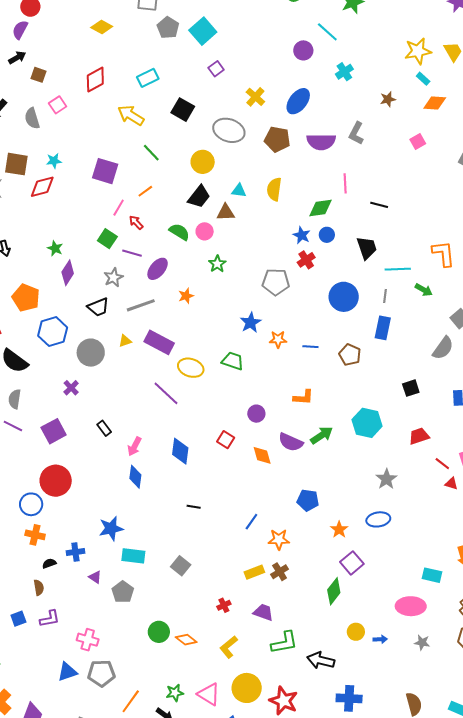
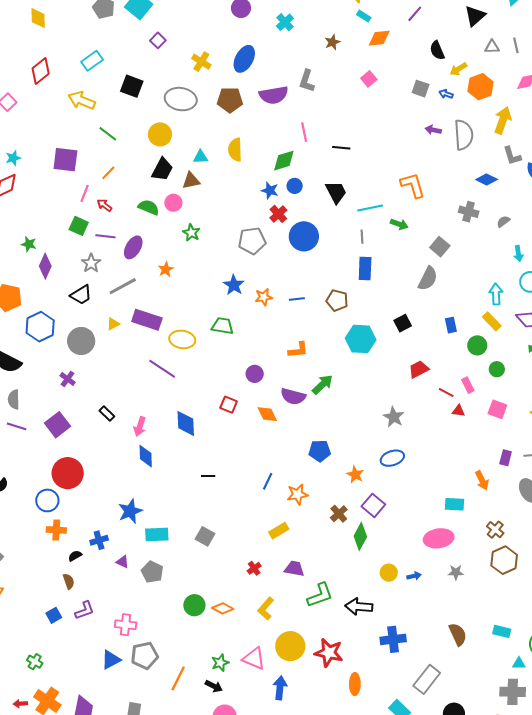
yellow diamond: (102, 27) -> (38, 18), turned 70
blue circle: (344, 297) -> (304, 236), moved
cyan hexagon: (367, 423) -> (361, 339), moved
brown cross: (280, 572) -> (339, 514), moved

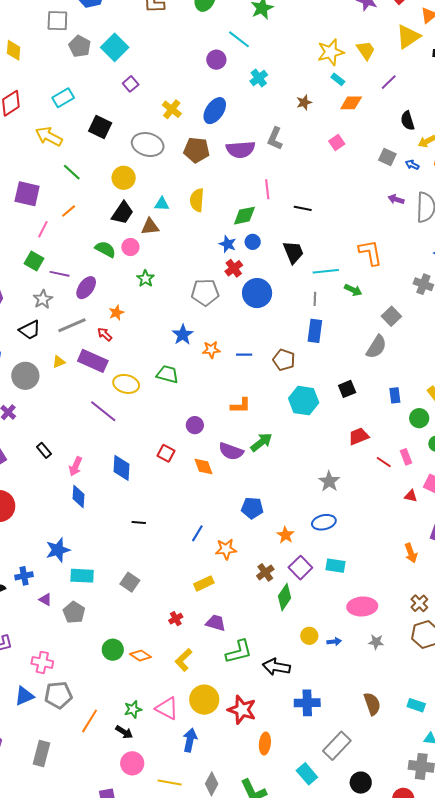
red arrow: (104, 205) -> (105, 334), moved
red triangle: (458, 411) -> (411, 496), moved
cyan rectangle: (454, 504) -> (336, 566), moved

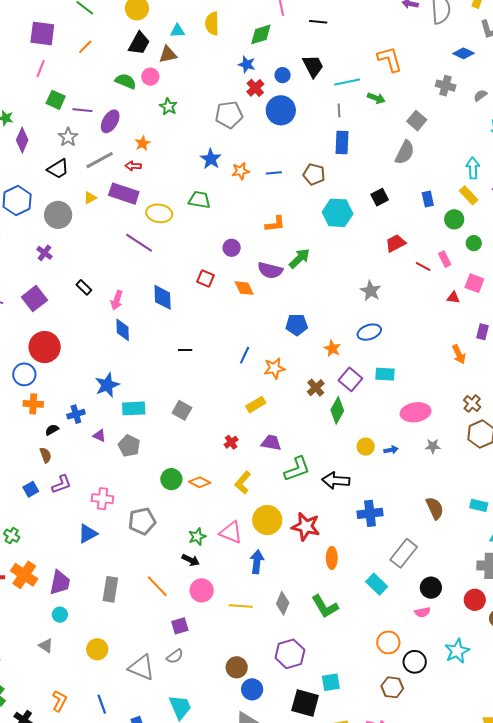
pink line: (43, 229) -> (41, 69), moved
blue circle: (253, 242) -> (283, 75), moved
red arrow: (105, 334) -> (133, 166), turned -35
gray pentagon: (58, 695) -> (142, 521), moved
orange line: (90, 721) -> (157, 586), moved, turned -70

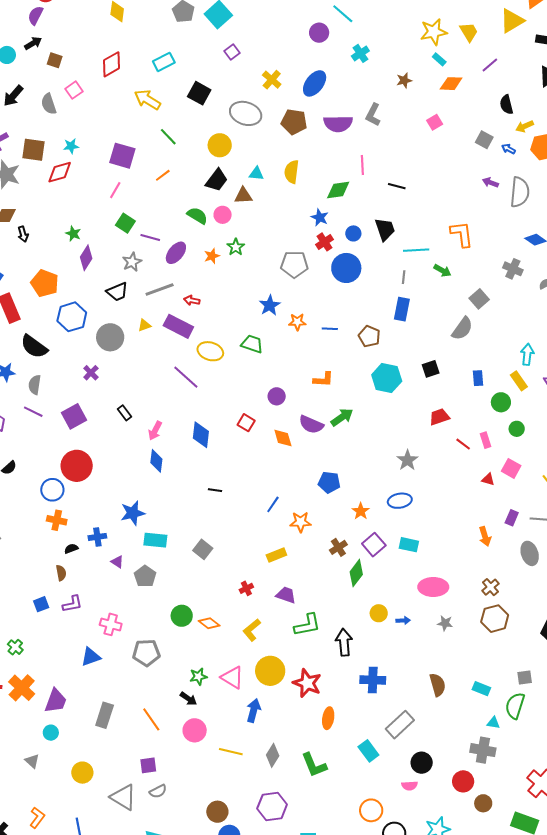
orange star: (143, 143) -> (212, 256), moved
black arrow: (336, 481) -> (344, 642), turned 72
purple square: (180, 626) -> (148, 765), moved

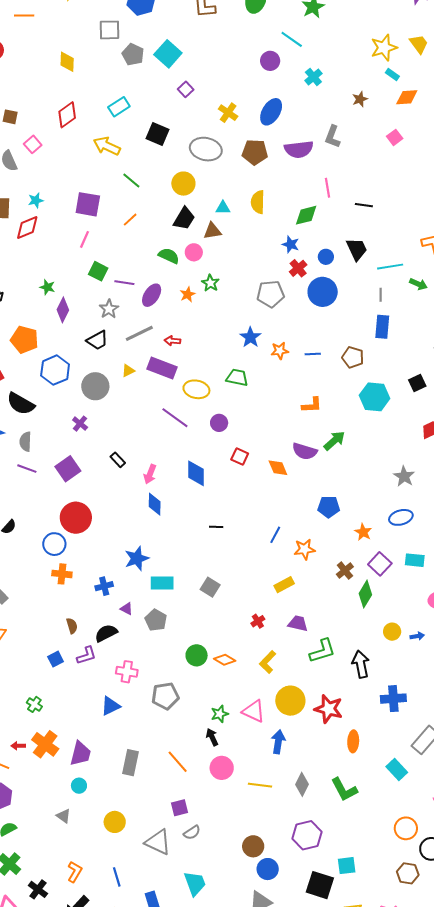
purple circle: (277, 396) -> (219, 423), moved
black semicircle: (71, 549) -> (106, 633), moved, size x1.6
black arrow: (188, 699) -> (212, 737), turned -144

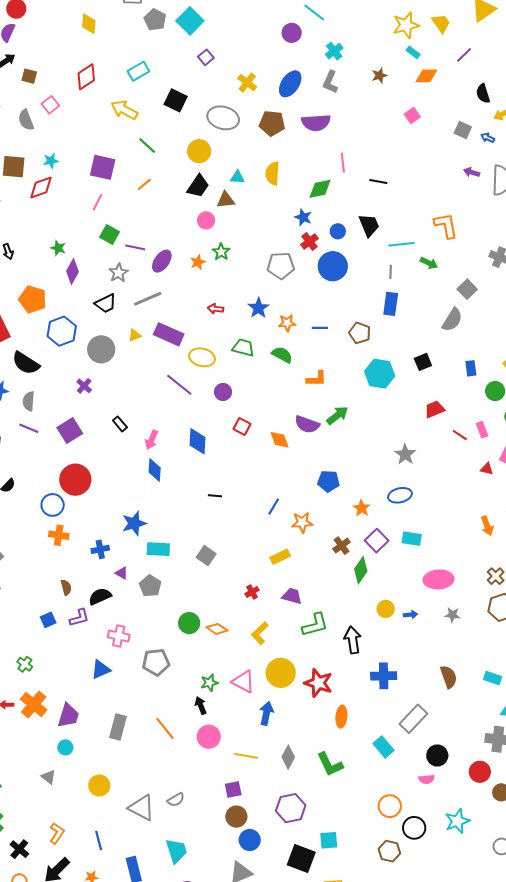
gray L-shape: (333, 137) -> (330, 82), moved
green semicircle: (169, 256) -> (282, 355), moved
red arrow: (172, 341) -> (215, 309), moved
purple square: (179, 808) -> (233, 789), moved

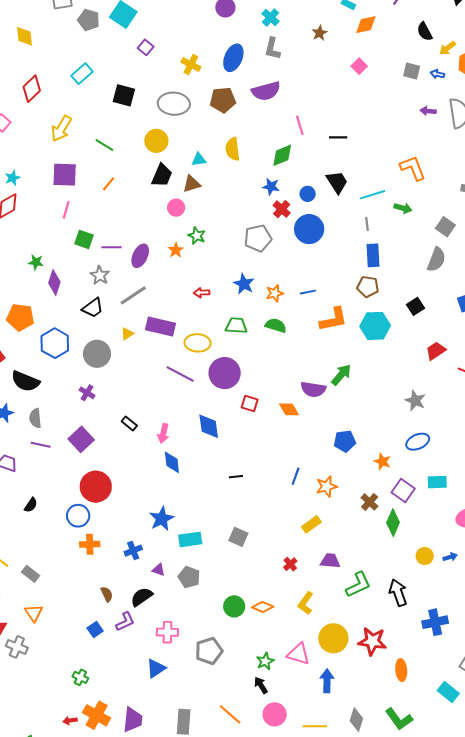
yellow arrow: (124, 110) -> (61, 129), moved, turned -76
brown pentagon: (360, 333) -> (368, 287), moved
orange L-shape: (316, 379) -> (334, 319), moved, size x1.4
purple circle: (223, 392) -> (225, 373), size x1.8

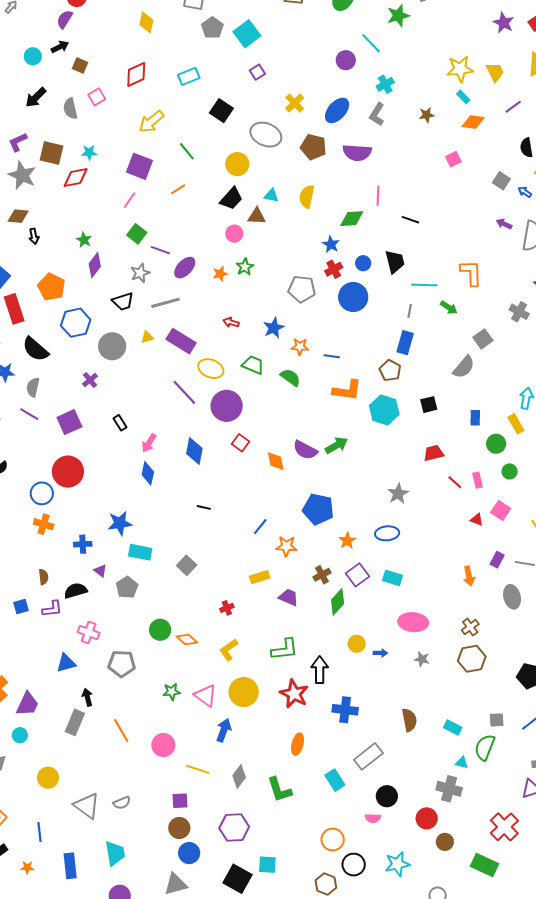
blue pentagon: (345, 441) -> (318, 509), size x1.4
purple trapezoid: (330, 561) -> (289, 597), moved
red star: (372, 641) -> (294, 694), moved
black arrow: (261, 685) -> (87, 697), moved

